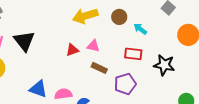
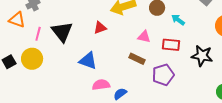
pink triangle: (93, 46) -> (144, 37), moved
red triangle: (72, 50) -> (100, 28), moved
blue triangle: (38, 89) -> (88, 61), moved

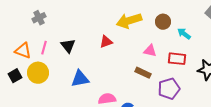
orange triangle: (17, 20) -> (23, 51), moved
black triangle: (62, 32) -> (68, 46), size x0.7
blue triangle: (88, 61) -> (80, 79), moved, turned -30

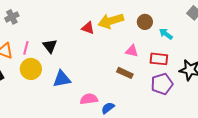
gray cross: (39, 18) -> (12, 17), moved
red triangle: (106, 42) -> (88, 28), moved, turned 40
yellow circle: (38, 73) -> (31, 69), moved
purple pentagon: (169, 89) -> (162, 84), moved

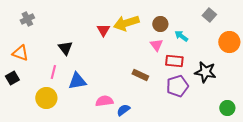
red triangle: (88, 28) -> (103, 30), turned 40
pink line: (26, 48) -> (53, 72), moved
pink triangle: (132, 51) -> (156, 45), moved, turned 40
yellow circle: (31, 69) -> (46, 98), moved

